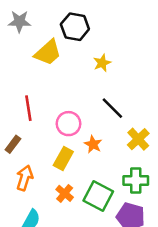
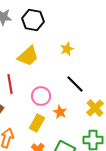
black hexagon: (75, 27) -> (33, 20), moved
yellow trapezoid: (48, 53) -> (28, 56), moved

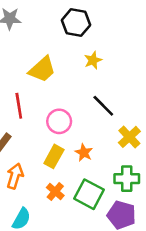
black hexagon: (33, 20) -> (76, 23), moved
orange star: (60, 112) -> (84, 153), moved

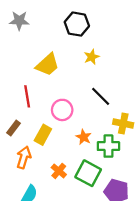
yellow cross: (129, 137) -> (123, 123), turned -36
yellow rectangle: (54, 156) -> (43, 135), moved
green cross: (127, 179) -> (108, 146), moved

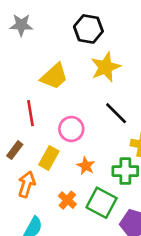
yellow star: (92, 57) -> (106, 67), size x1.6
orange star: (84, 137) -> (86, 166), moved

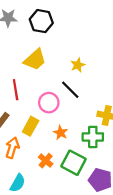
black hexagon: (88, 29) -> (41, 21), moved
yellow star: (106, 67) -> (78, 65), moved, size x0.6
black line: (116, 113) -> (70, 90), moved

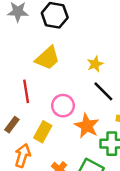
black line: (70, 90) -> (103, 91), moved
orange star: (61, 133) -> (87, 126), moved, size x1.5

